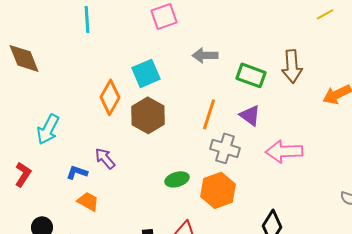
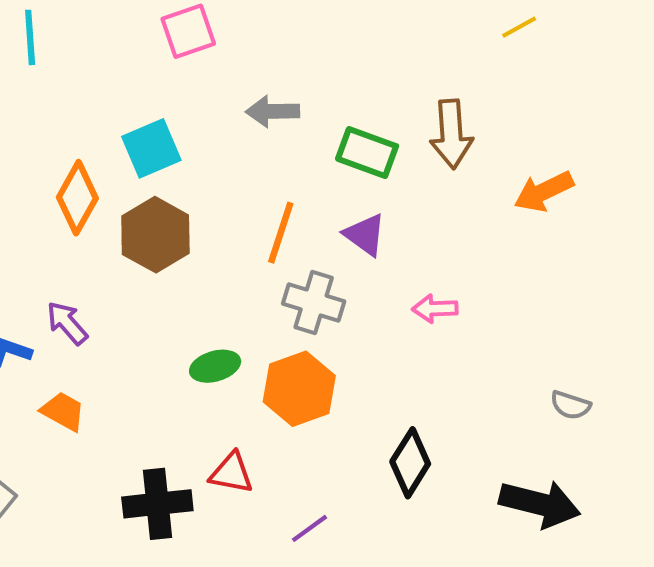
pink arrow: (284, 151) -> (435, 309), size x0.6
orange trapezoid: (88, 201) -> (63, 411), moved

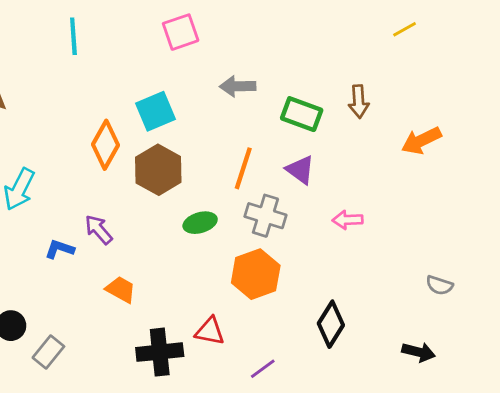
brown arrow: (451, 134) -> (359, 102), size x0.7
green ellipse: (215, 366) -> (200, 223), moved
orange trapezoid: (63, 411) -> (121, 289), moved
black arrow: (540, 504) -> (419, 352), size x0.6

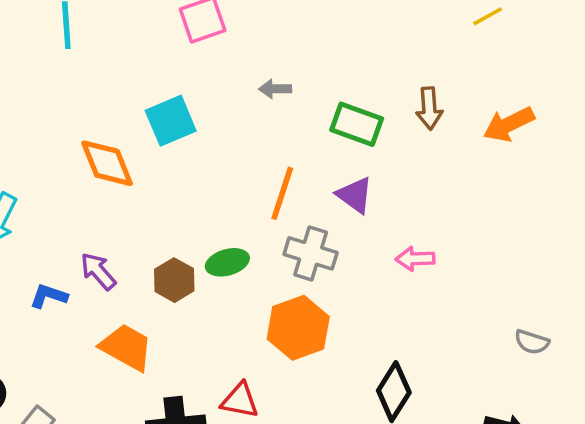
gray arrow: (238, 86) -> (275, 89), size x0.7
orange arrow: (421, 141) -> (509, 124), moved
orange diamond: (105, 145) -> (107, 163), turned -51
brown hexagon: (158, 170) -> (174, 280), moved, size x0.7
orange trapezoid: (121, 289) -> (126, 347), size x1.4

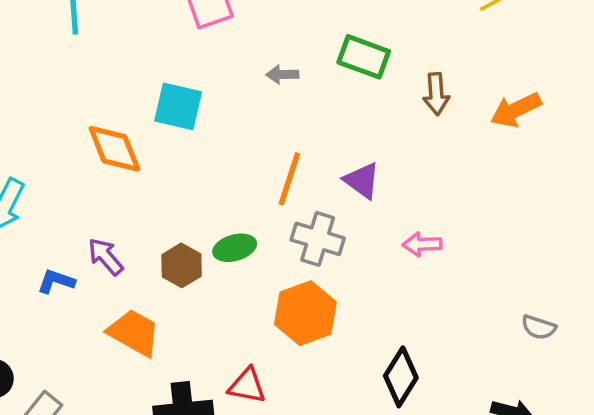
cyan square: (171, 121) -> (178, 106), turned 36
green rectangle: (357, 124) -> (364, 57), moved

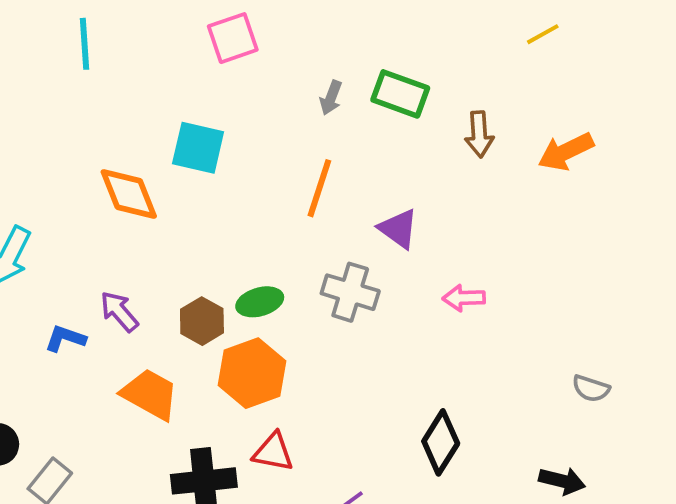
gray arrow: (282, 74) -> (331, 98), moved, turned -68
orange line: (289, 179) -> (319, 188), moved
orange hexagon: (305, 313) -> (252, 373), moved

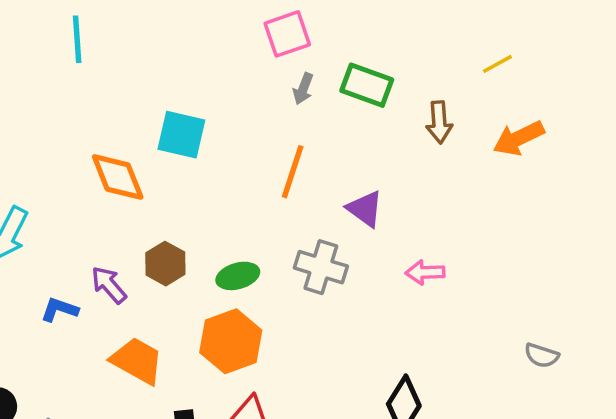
yellow line: (543, 34) -> (497, 64), moved
pink square: (233, 38) -> (287, 34), moved
brown hexagon: (202, 321) -> (165, 264), moved

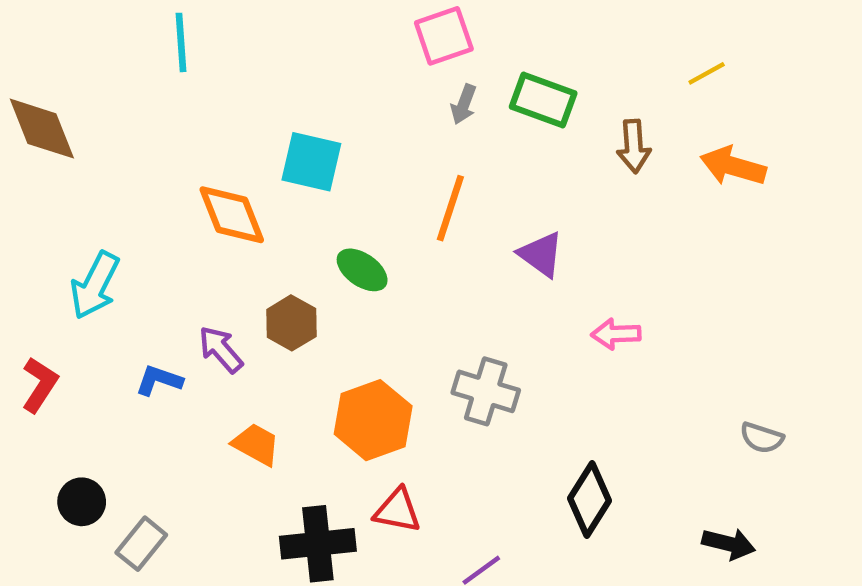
orange arrow: (519, 138) -> (733, 166), turned 42
gray cross: (321, 267) -> (486, 391), moved
green ellipse: (238, 276) -> (362, 270), moved, turned 51
orange trapezoid: (137, 361) -> (256, 444), size x0.7

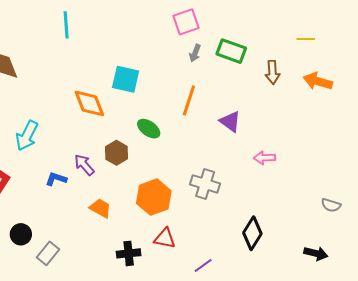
yellow line: (707, 73) -> (306, 39), turned 30
black cross: (318, 544) -> (129, 253), size x0.7

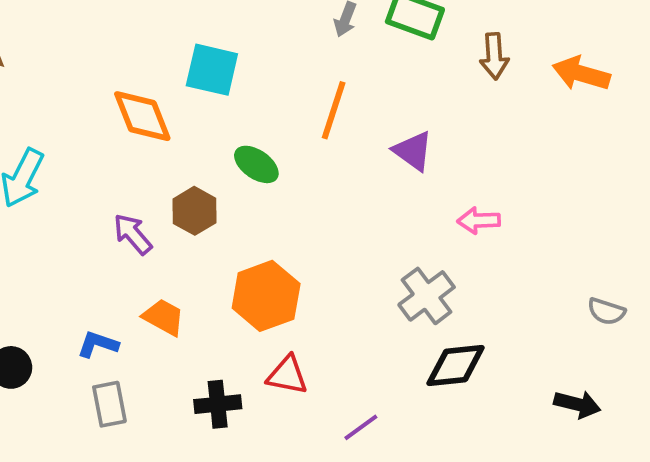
blue L-shape: (56, 179) -> (98, 344), moved
gray cross: (205, 184) -> (427, 296), moved, turned 36
black diamond: (252, 233) -> (456, 366), turned 52
gray rectangle: (48, 253) -> (109, 404), moved, turned -50

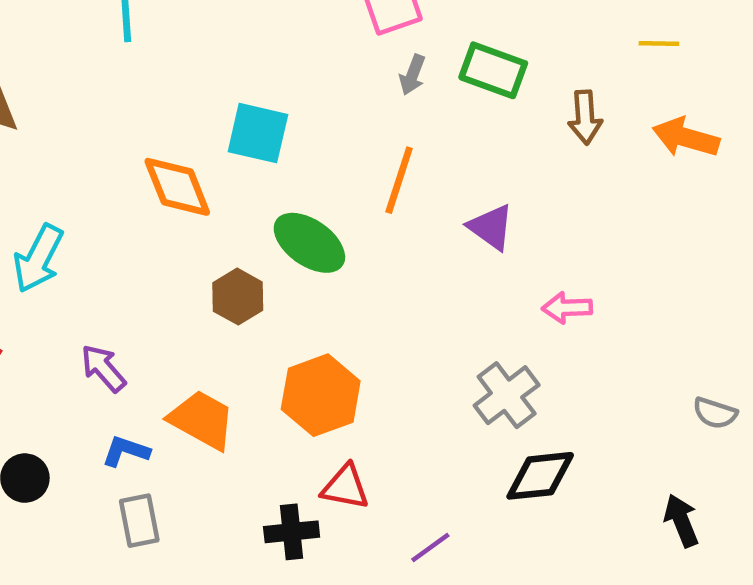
green ellipse: (256, 164) -> (309, 243), size x1.4
purple arrow: (133, 234) -> (103, 368), moved
orange trapezoid: (164, 317) -> (202, 420), size x1.4
black cross: (218, 404) -> (292, 532), moved
black arrow: (577, 404) -> (681, 521), turned -126

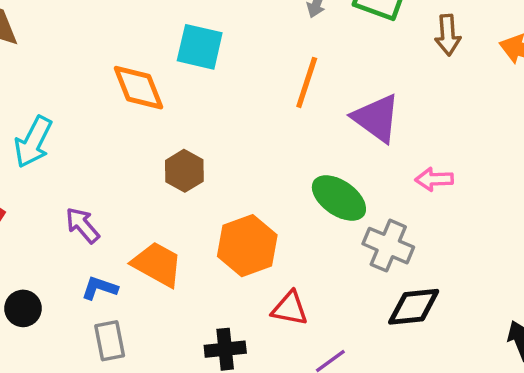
purple triangle: (491, 227) -> (376, 118), size x1.4
green ellipse: (309, 243) -> (339, 198), moved
gray cross: (507, 395) -> (388, 246), turned -30
red triangle: (345, 487) -> (290, 308), moved

